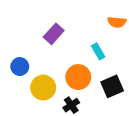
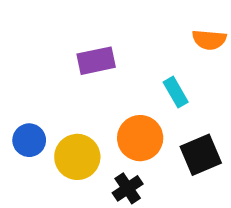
purple rectangle: (54, 34) -> (96, 61), turned 36
blue circle: (20, 67) -> (29, 140), moved

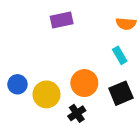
purple rectangle: (96, 61) -> (62, 20), moved
cyan rectangle: (176, 92) -> (120, 55), moved

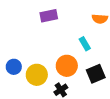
cyan rectangle: (120, 55) -> (85, 44), moved

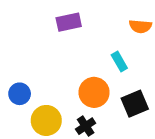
yellow circle: (37, 75) -> (46, 120), moved

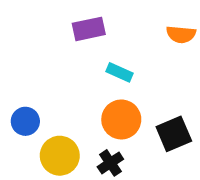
cyan rectangle: (119, 61) -> (119, 72), moved, turned -36

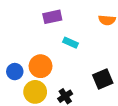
orange circle: (121, 119) -> (41, 66), moved

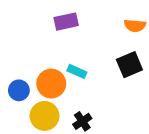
cyan rectangle: (71, 43) -> (77, 71), moved
black square: (103, 79) -> (129, 65), moved

